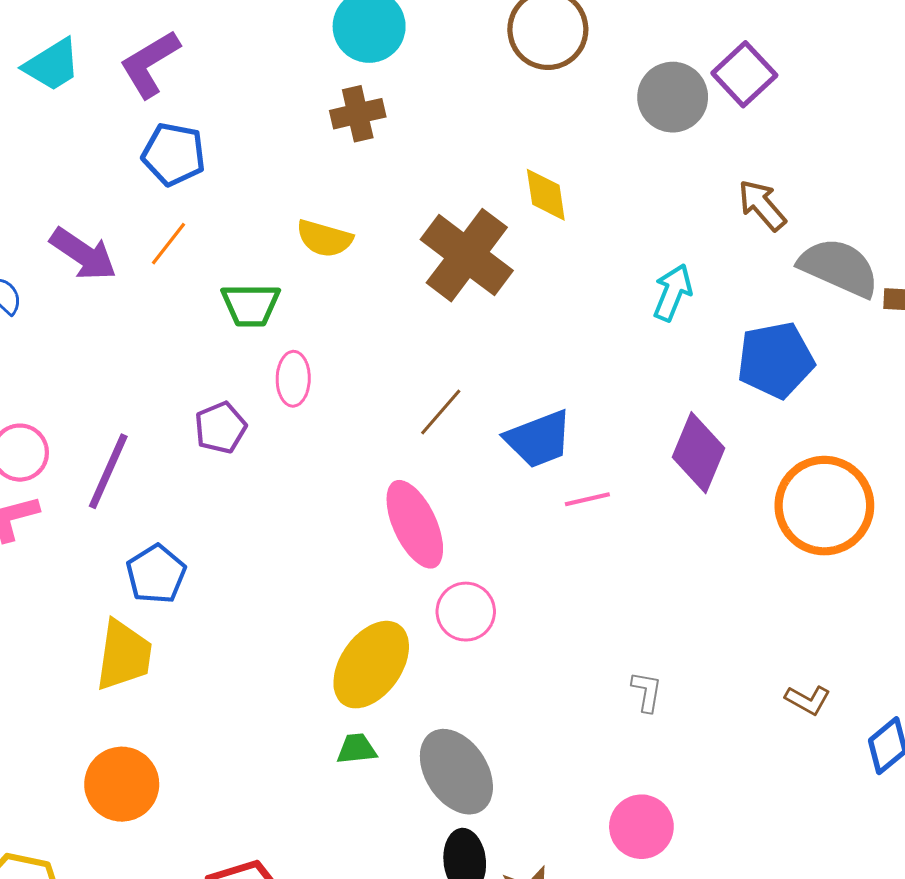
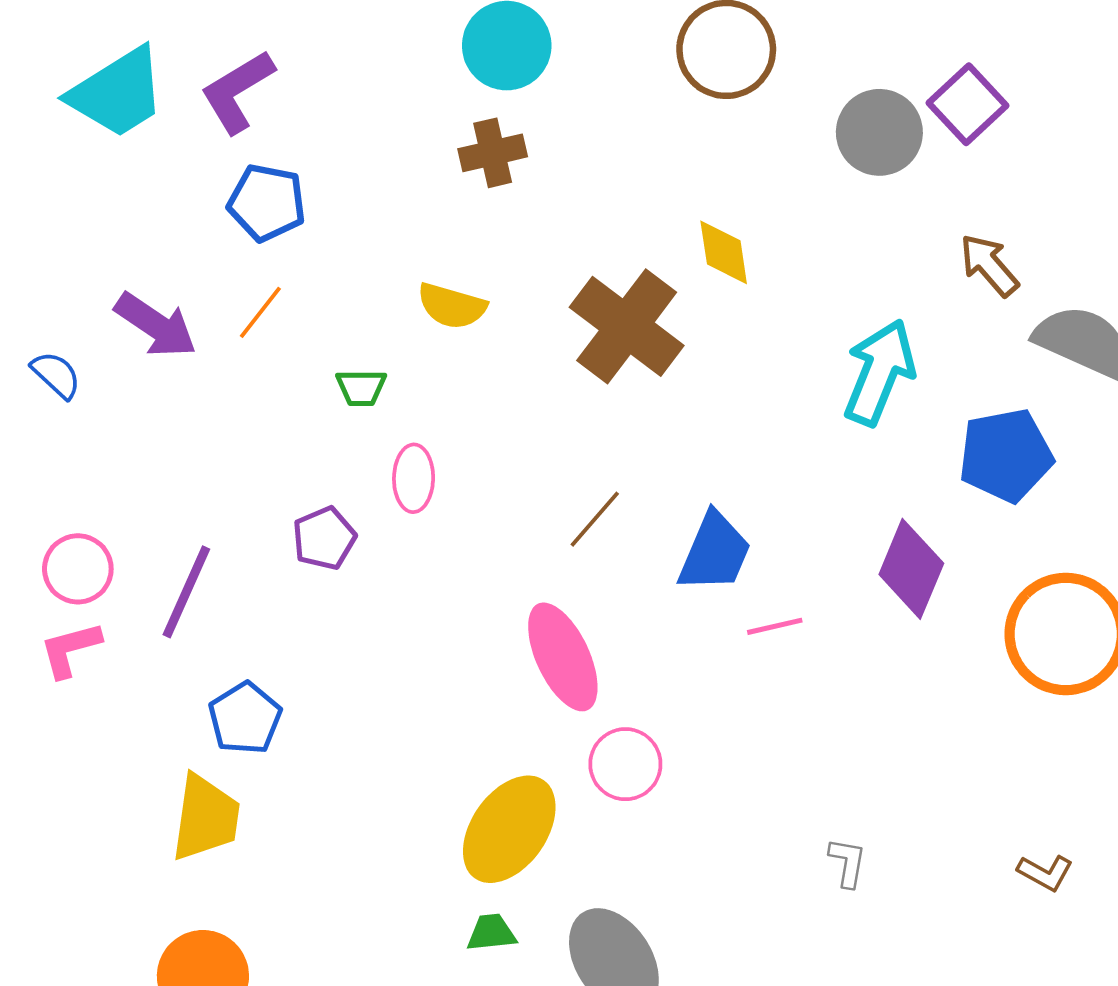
cyan trapezoid: (52, 65) -> (117, 93), size x1.4
cyan arrow: (673, 292) -> (879, 372), size x1.5
green trapezoid: (251, 305) -> (361, 388), size x0.7
blue trapezoid: (539, 439) -> (715, 552), turned -46

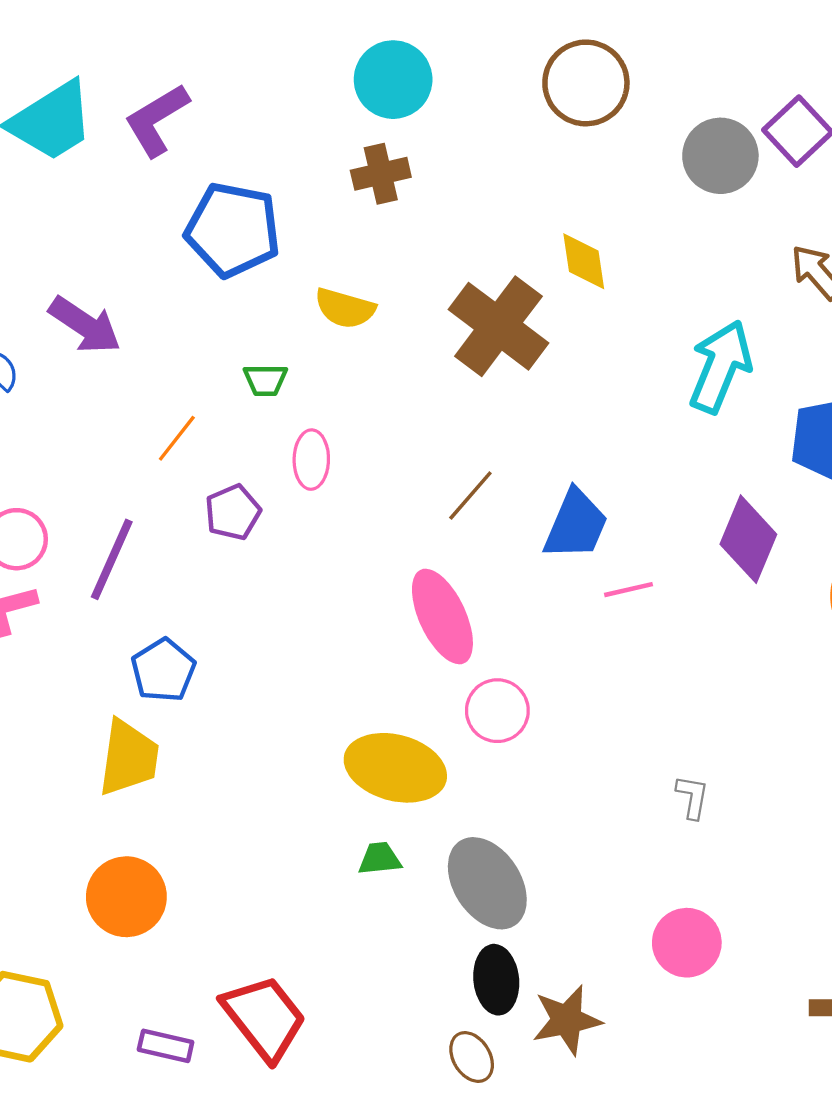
blue pentagon: (267, 203) -> (233, 230), moved, size x1.4
orange line: (260, 312) -> (177, 438), moved
yellow ellipse: (509, 829) -> (395, 768), turned 70

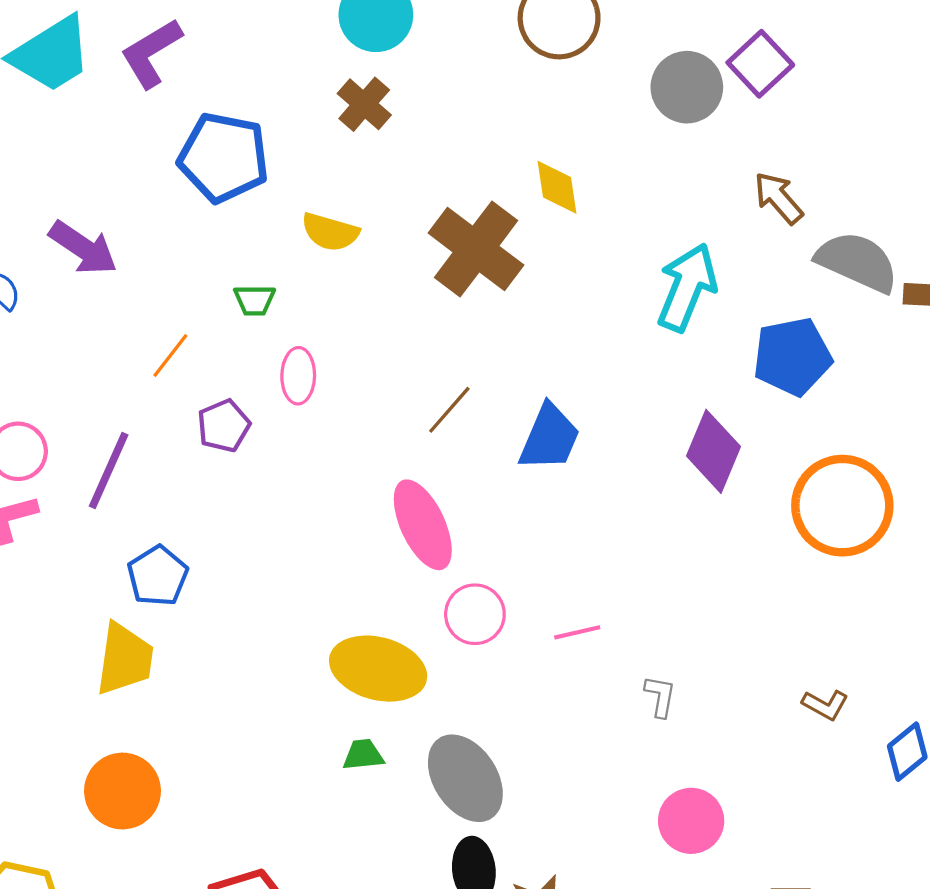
brown cross: (381, 174) -> (364, 104), turned -36
pink line: (629, 590) -> (577, 632), moved
pink circle: (687, 943) -> (691, 821), moved

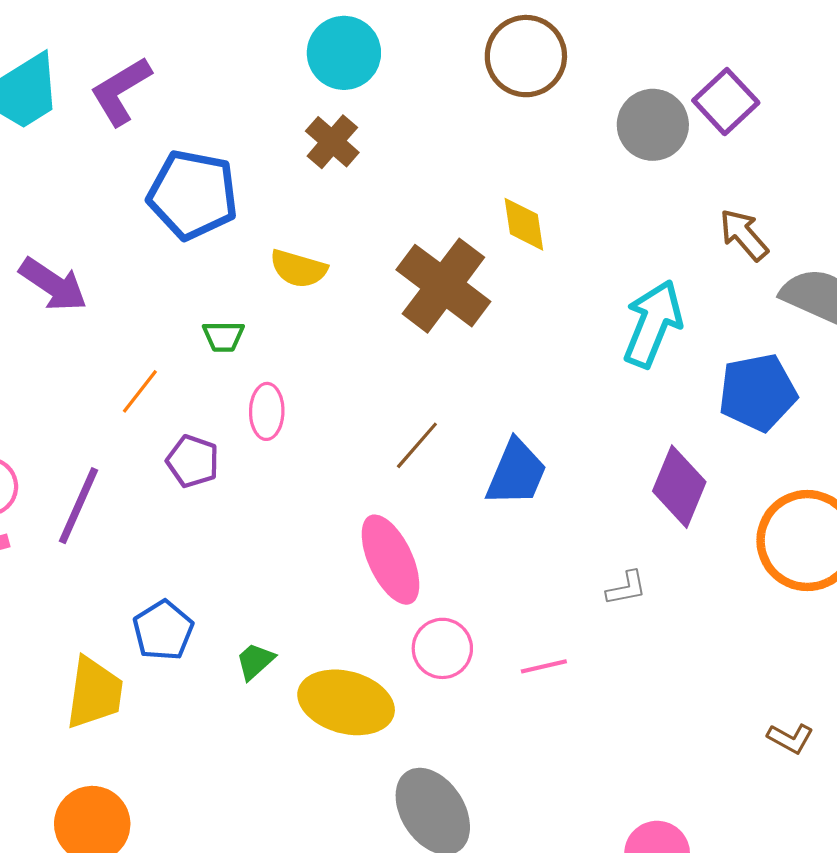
purple pentagon: (224, 426) -> (193, 461), turned -30
blue pentagon: (158, 576) -> (163, 630), moved
gray L-shape: (660, 696) -> (626, 588), moved, turned 69
green trapezoid: (363, 755) -> (255, 661), moved, turned -36

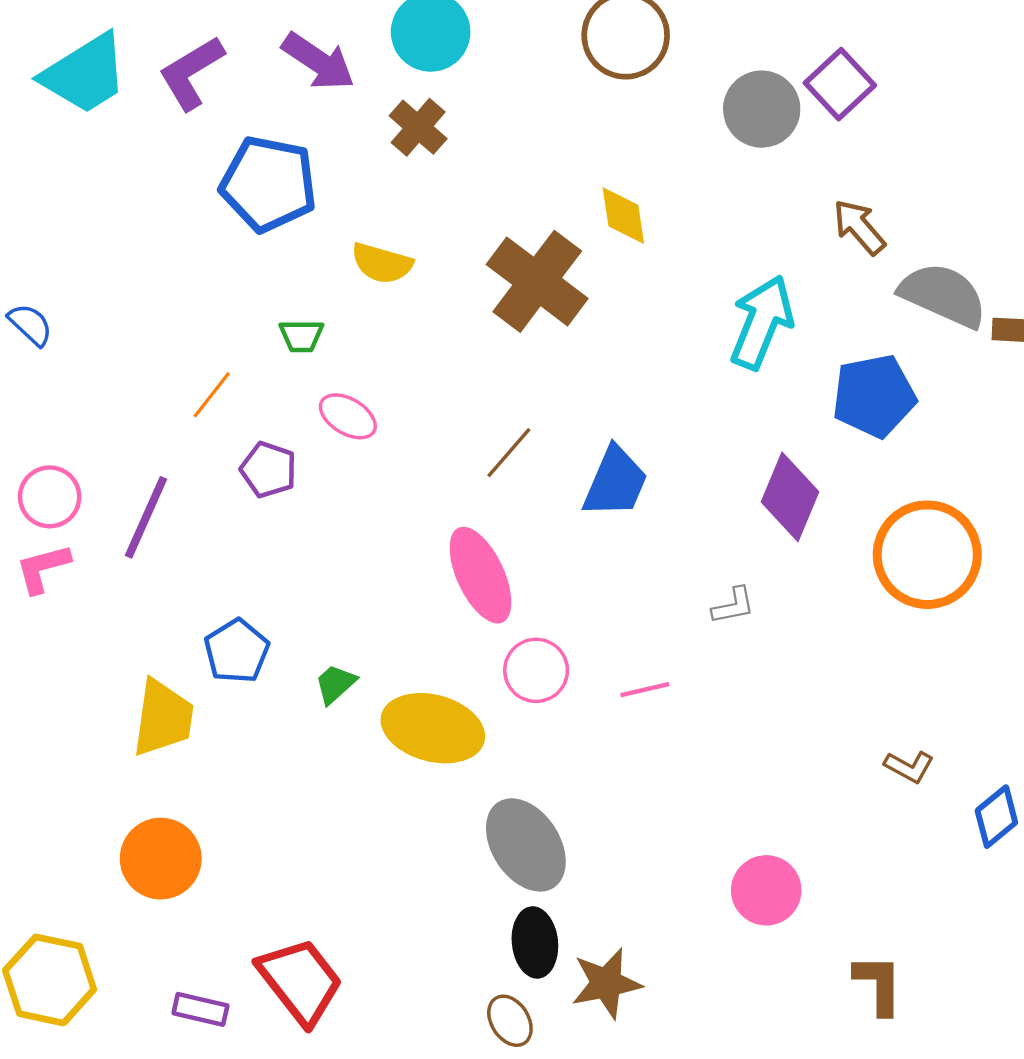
purple arrow: (53, 285) -> (318, 61), moved
pink ellipse: (267, 411) -> (348, 416), turned -60

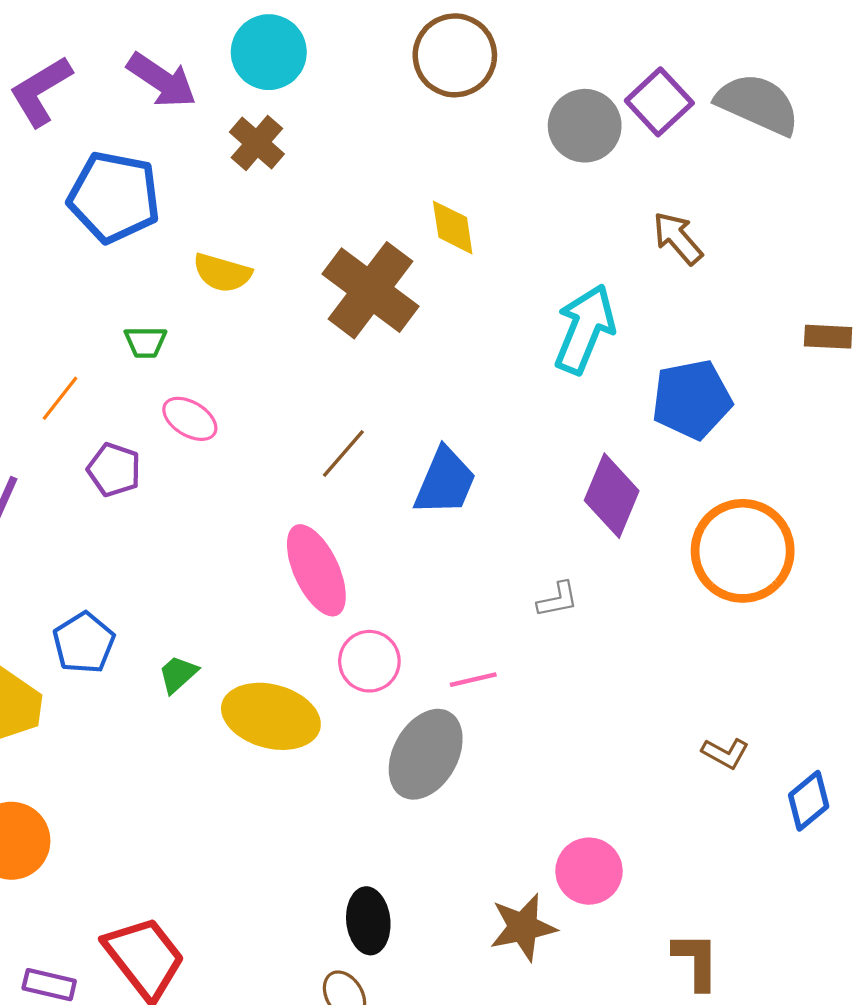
gray semicircle: (943, 295) -> (758, 104), moved
gray ellipse: (526, 845) -> (426, 754), moved, turned 62
brown star: (606, 983) -> (523, 927), moved

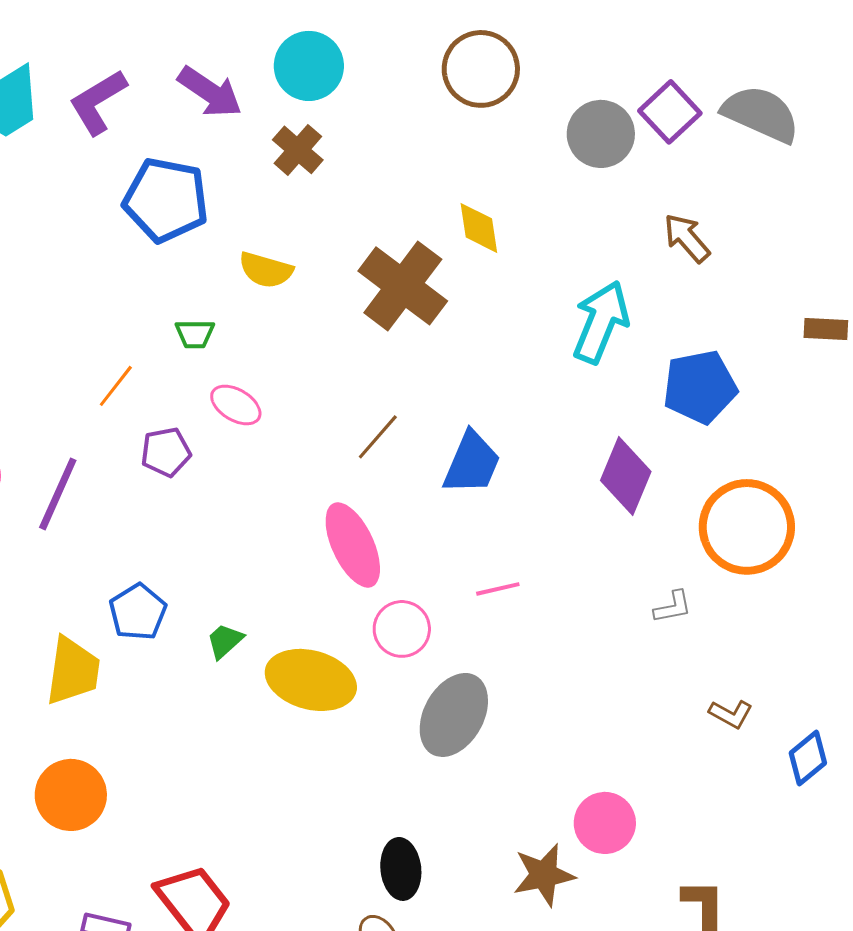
purple pentagon: (114, 470) -> (166, 452), turned -30
gray L-shape: (558, 600) -> (673, 607), moved
pink line: (473, 680) -> (498, 589), moved

